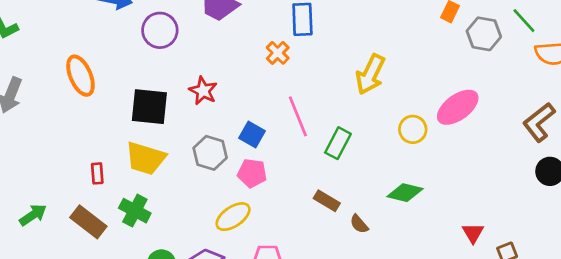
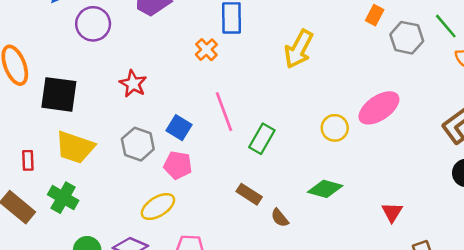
yellow arrow: (370, 74) -> (299, 49), moved
black square: (149, 107) -> (59, 94), moved
red triangle: (473, 233) -> (392, 212), moved

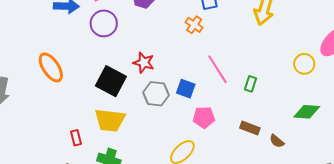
black square: (59, 94) -> (111, 81), moved, turned 32
green rectangle: (262, 139) -> (251, 84), size x0.7
gray hexagon: (138, 144) -> (156, 94), moved
pink pentagon: (178, 165) -> (204, 117), moved

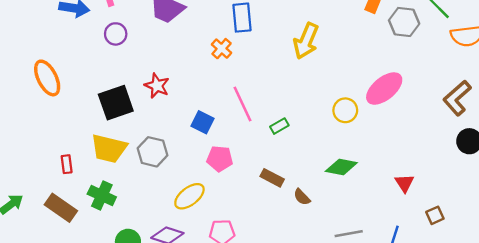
purple circle: (104, 23) -> (116, 34), size x0.7
black square: (111, 81) -> (116, 103), turned 36
green rectangle: (251, 84) -> (279, 126), turned 35
gray hexagon: (156, 94) -> (153, 152), moved

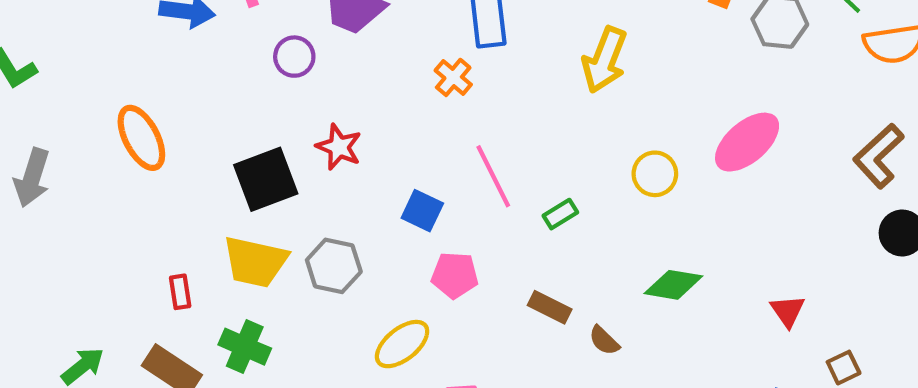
purple circle: (116, 34) -> (294, 57), moved
yellow circle: (345, 110) -> (655, 174), moved

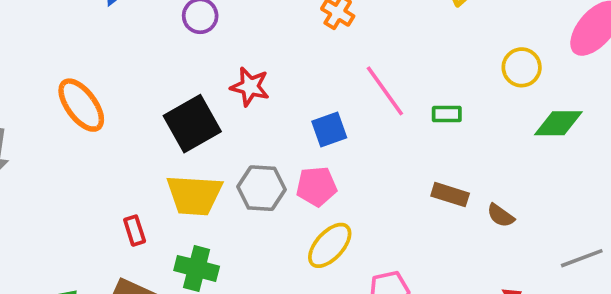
blue square: (422, 211) -> (329, 130), turned -36
green rectangle: (560, 214) -> (447, 114), turned 40
pink pentagon: (455, 275) -> (316, 186), moved
green diamond: (673, 285) -> (558, 123), moved

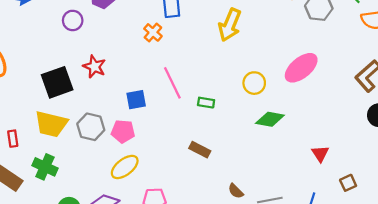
brown semicircle: (501, 216) -> (236, 191), moved

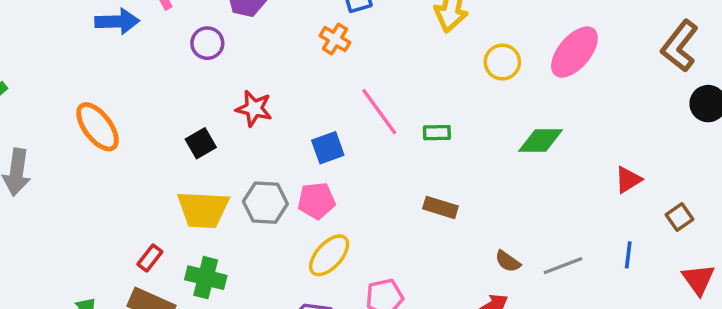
black square: (57, 82) -> (201, 143), size x0.6
yellow circle: (254, 83) -> (502, 62), moved
red rectangle: (13, 139) -> (150, 258), moved, turned 56
red triangle: (320, 154) -> (628, 180), turned 42

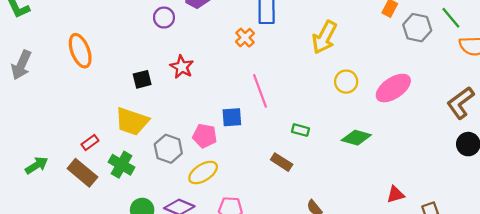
green rectangle: (437, 133) -> (300, 130), moved
blue square: (328, 148) -> (232, 117), moved
red triangle: (628, 180) -> (395, 194), moved
gray hexagon: (265, 203) -> (168, 149), moved

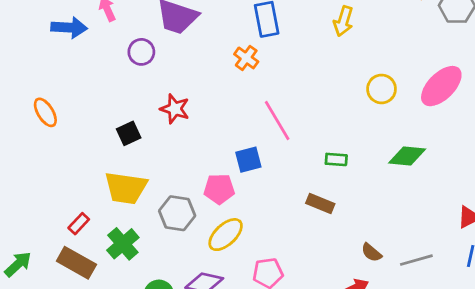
yellow arrow: (324, 37) -> (343, 21), moved, size x0.7
orange ellipse: (80, 51) -> (45, 112), size x0.7
green cross: (121, 165) -> (123, 244), turned 30

